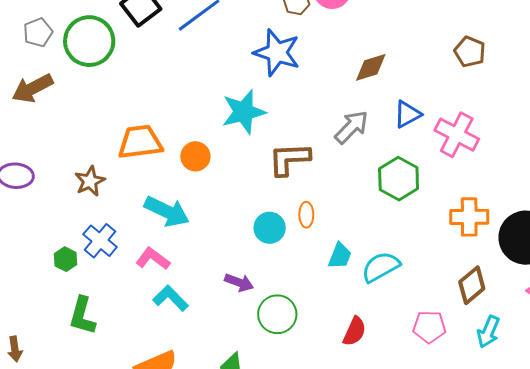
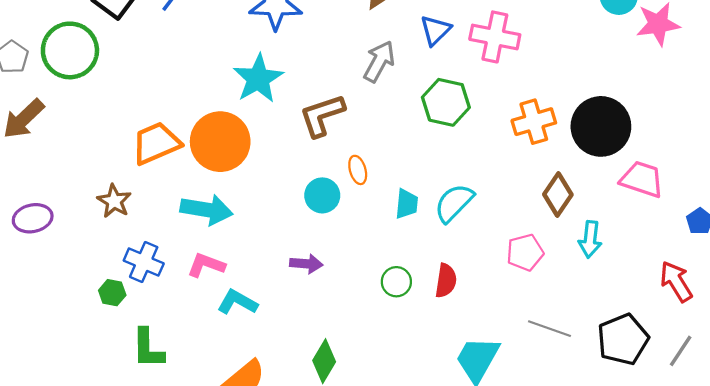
orange circle: (195, 156) -> (220, 142), size x1.8
green circle: (277, 314) -> (396, 282), moved, size x0.7

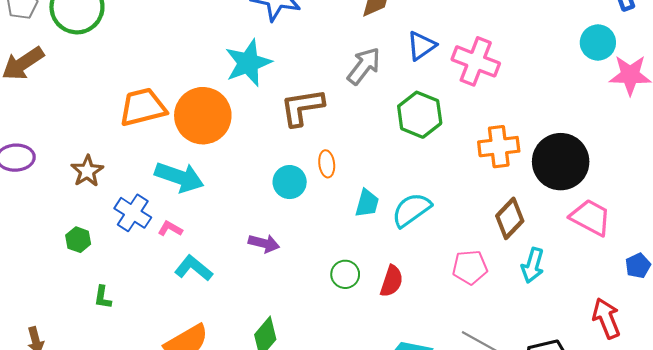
brown star: (114, 201) -> (87, 171), moved
blue cross: (144, 262) -> (133, 213), moved
pink L-shape: (206, 265) -> (170, 229), size x0.7
green L-shape: (148, 348) -> (103, 297), size x0.6

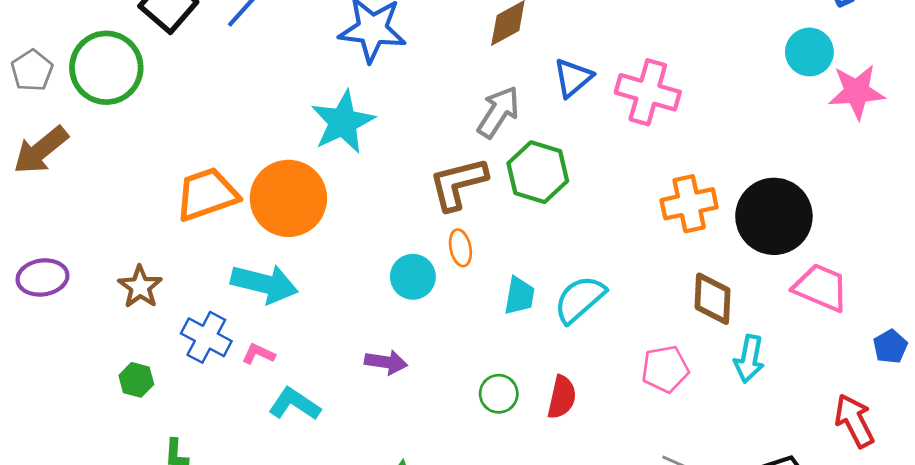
brown L-shape: (302, 107) -> (458, 184), moved
green hexagon: (420, 115) -> (538, 172), moved
brown diamond: (510, 218) -> (713, 299), turned -36

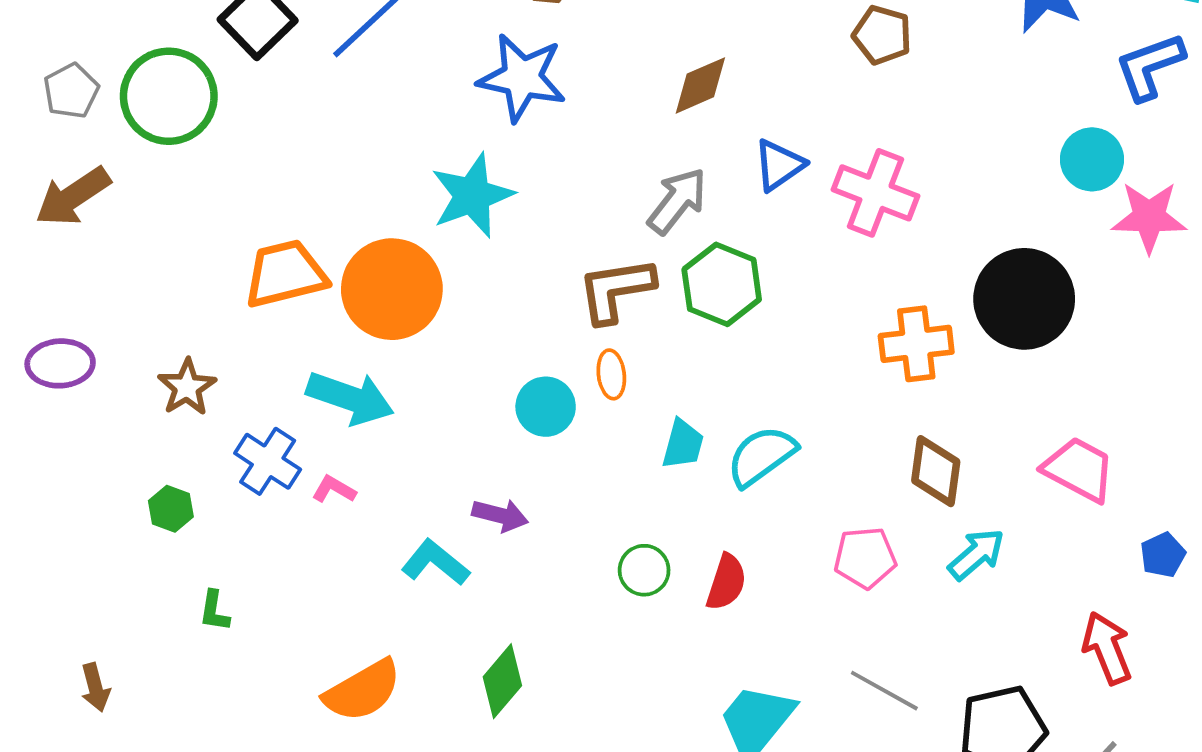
black circle: (774, 216) -> (1024, 299), moved
cyan arrow: (749, 359) -> (976, 554), turned -147
cyan L-shape: (295, 404) -> (435, 563), moved

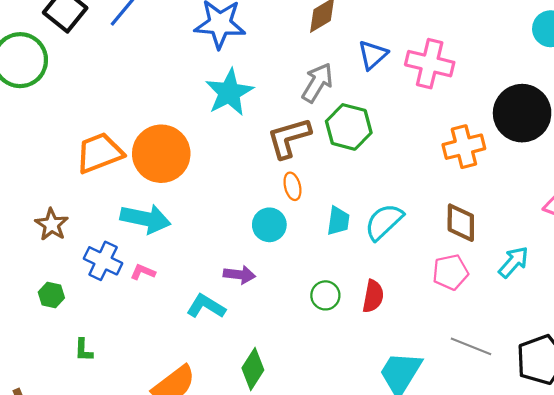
cyan star: (472, 196) -> (229, 92), moved
cyan circle: (546, 407) -> (269, 225), moved
brown diamond: (936, 471) -> (461, 223), moved

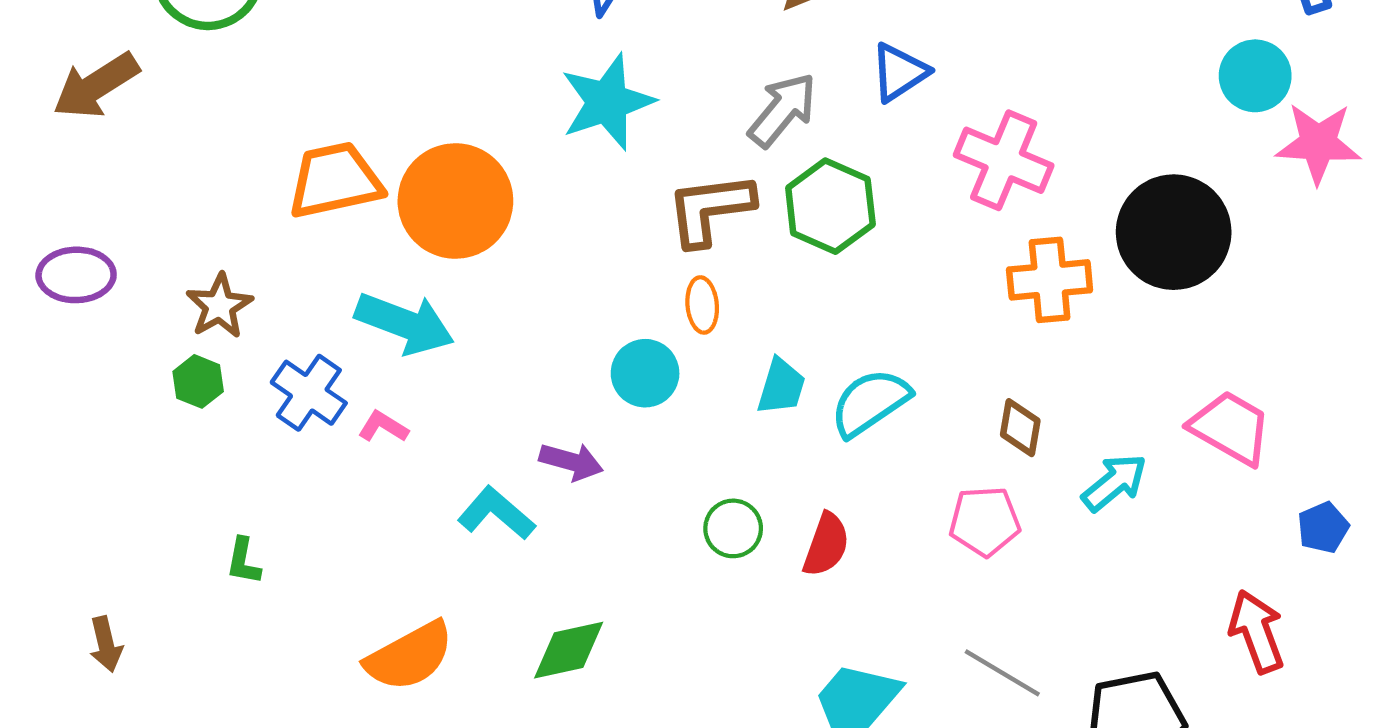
pink cross: (430, 64) -> (1004, 160), moved
brown diamond: (461, 223) -> (1020, 428), size x0.7
cyan arrow: (514, 262) -> (1114, 483), moved
green hexagon: (51, 295) -> (198, 381), moved
green diamond: (253, 369) -> (569, 650), turned 36

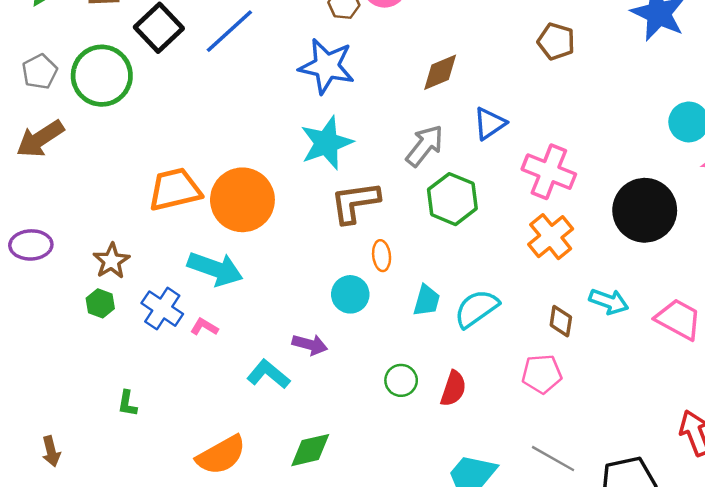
brown L-shape: (710, 209) -> (355, 202), moved
orange cross: (1050, 280) -> (551, 237), moved, turned -33
cyan arrow: (1114, 483) -> (609, 301), moved, turned 60

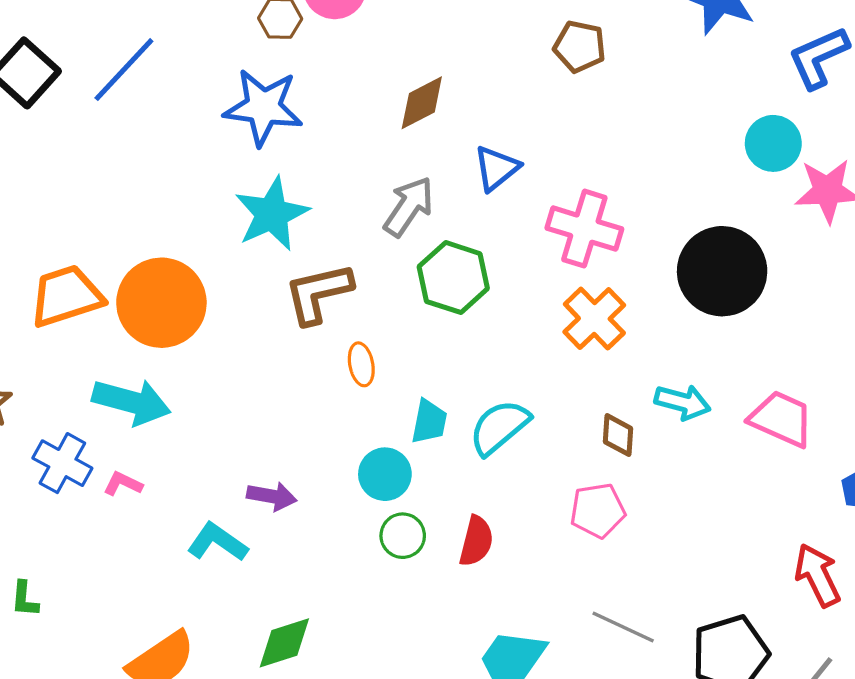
cyan circle: (350, 294) -> (385, 474), moved

